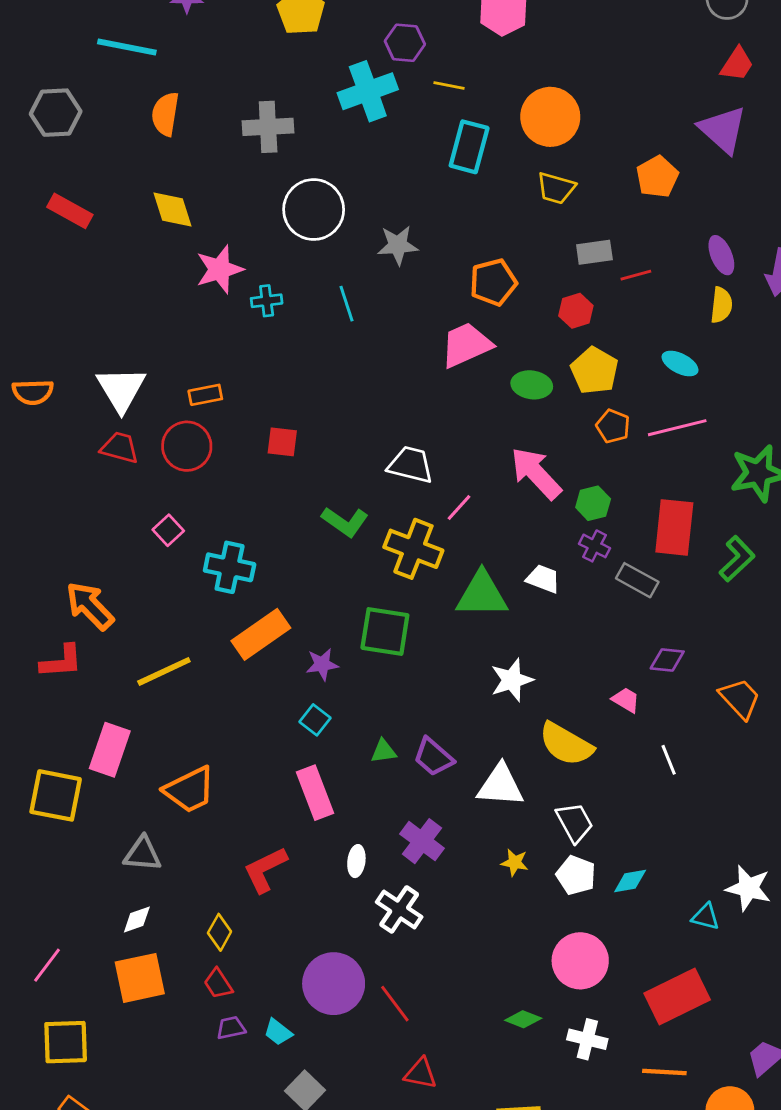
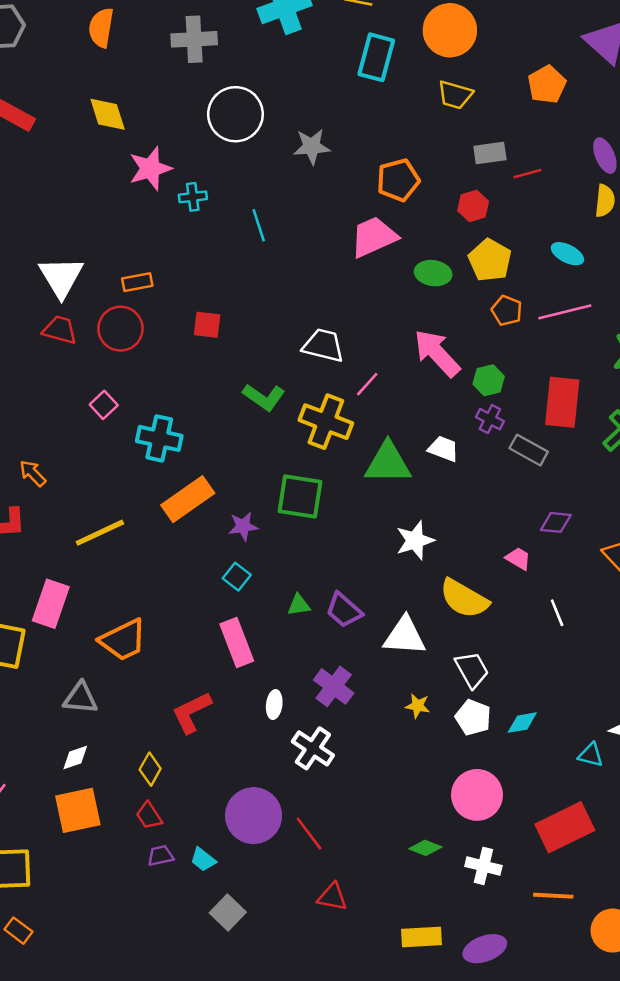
cyan line: (346, 304) -> (259, 225), moved
orange arrow: (90, 606) -> (33, 473), size x0.6

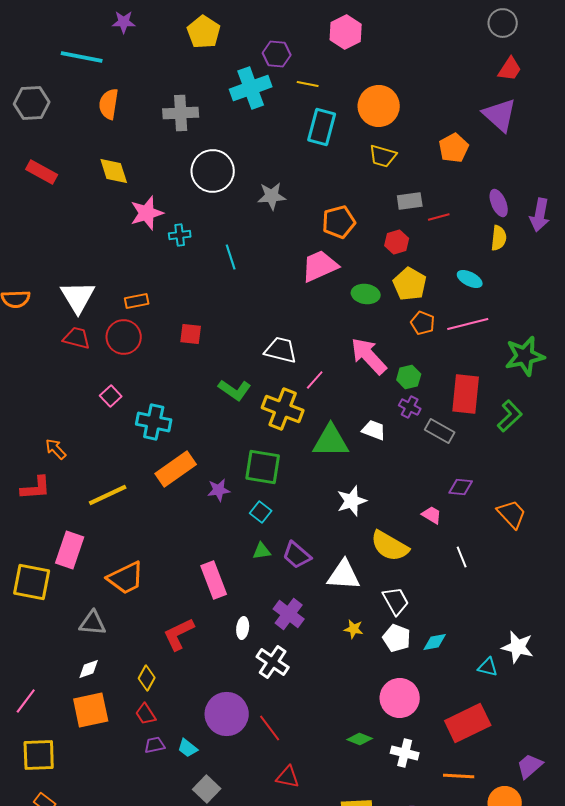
cyan square: (237, 577) -> (261, 512), moved

